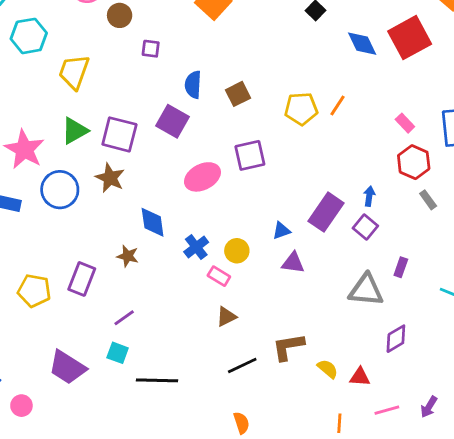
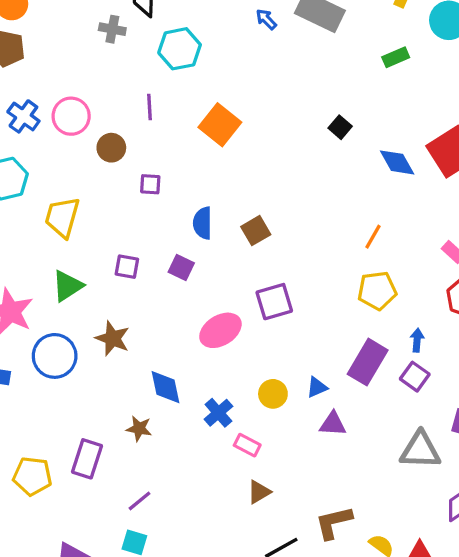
yellow pentagon: (301, 109) -> (377, 291), moved
purple square: (172, 121) -> (181, 267), size x0.7
purple square: (119, 134) -> (127, 267), moved, size x0.6
yellow circle: (237, 251) -> (273, 394), moved

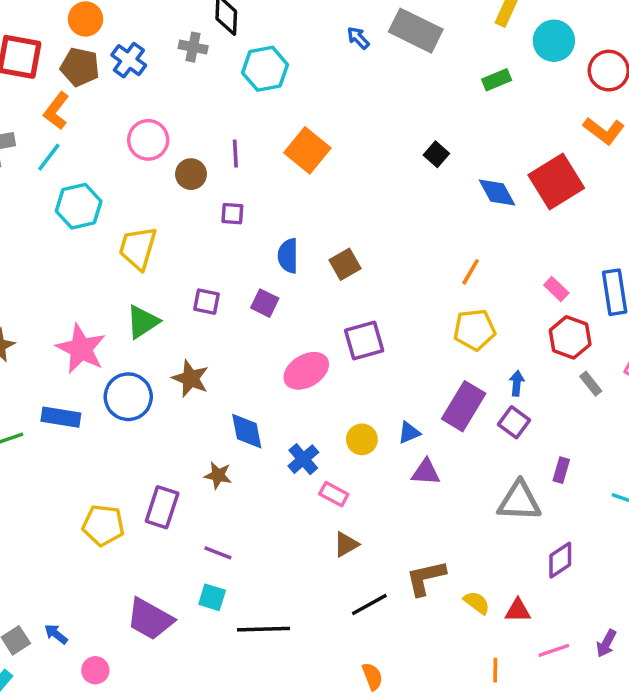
purple line: (149, 107) -> (235, 154), moved
blue cross: (23, 116) -> (129, 60), moved
purple line: (140, 501) -> (218, 553), turned 60

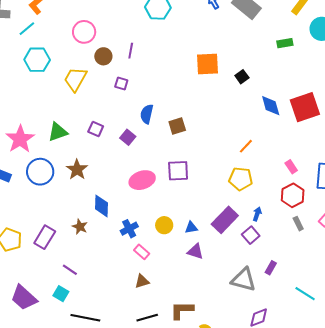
orange square: (307, 150) -> (208, 64), moved, turned 35
yellow trapezoid: (138, 248) -> (75, 79), moved

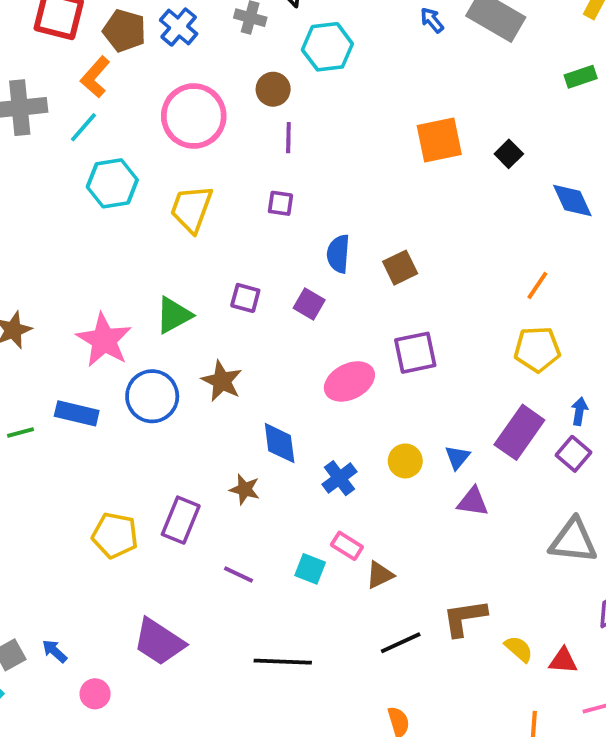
pink circle: (84, 32) -> (194, 116), size x1.4
brown circle: (103, 56) -> (273, 89), moved
blue triangle: (191, 228) -> (457, 457), turned -32
pink rectangle: (142, 252) -> (347, 546), moved
cyan square: (61, 294) -> (310, 569), moved

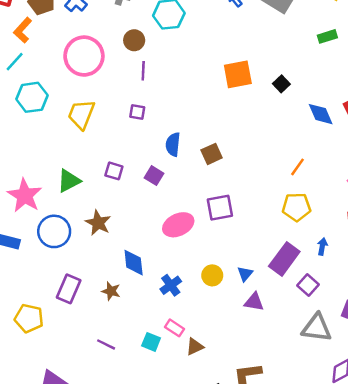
purple square: (573, 454) -> (308, 285), moved
purple rectangle: (181, 520) -> (69, 289), moved

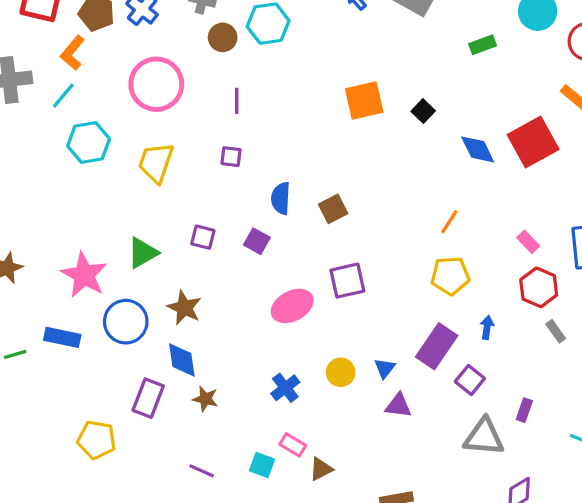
brown circle: (134, 40) -> (223, 37), moved
blue diamond: (134, 263) -> (182, 360), moved

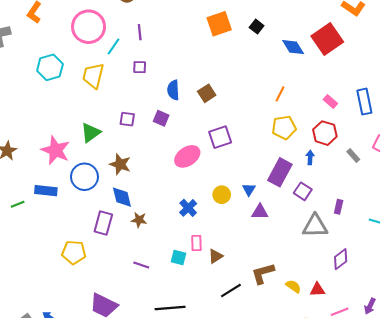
cyan line: (63, 95) -> (114, 46), moved
red hexagon: (539, 287) -> (325, 133), moved
pink rectangle: (293, 445) -> (196, 243), turned 63

